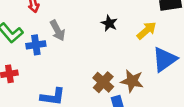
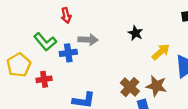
gray arrow: (58, 30) -> (88, 40), turned -60
yellow arrow: (147, 30) -> (161, 52), moved

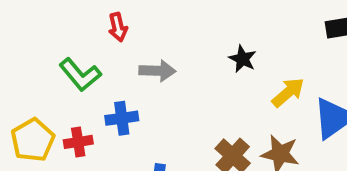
blue cross: (68, 53) -> (122, 118), moved
yellow pentagon: (19, 65) -> (33, 140), moved

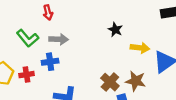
gray arrow: (157, 71) -> (59, 39), moved
yellow arrow: (288, 92) -> (140, 48), turned 48

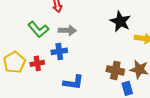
black star: (115, 30) -> (120, 21), size x1.5
brown cross: (110, 82) -> (115, 70), turned -30

